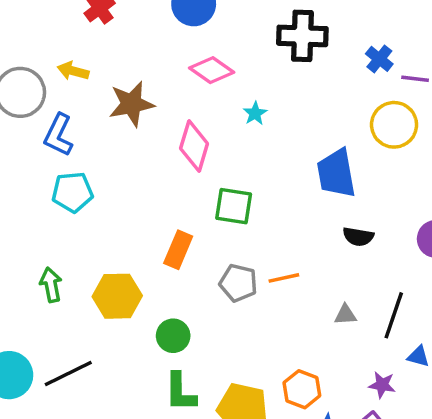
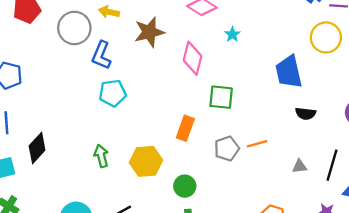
gray pentagon: (238, 283) -> (227, 149), turned -30

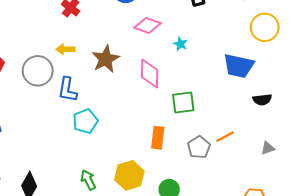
blue trapezoid: (289, 72) -> (239, 66), turned -52

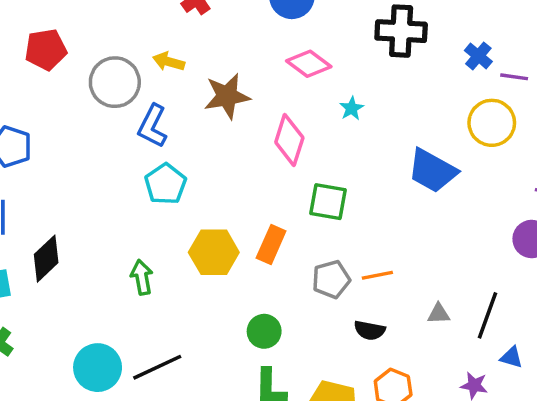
black semicircle: (262, 100) -> (370, 330), moved
cyan pentagon: (85, 121) -> (165, 184), turned -30
yellow hexagon: (129, 175) -> (214, 252), moved

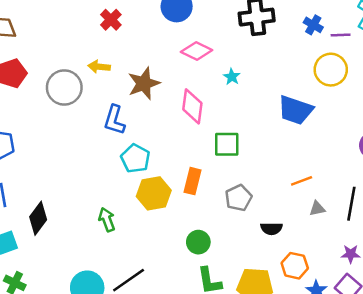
blue L-shape: (153, 126) -> (114, 120), moved
cyan pentagon: (165, 184) -> (135, 159), moved
orange line: (377, 275) -> (302, 181), moved

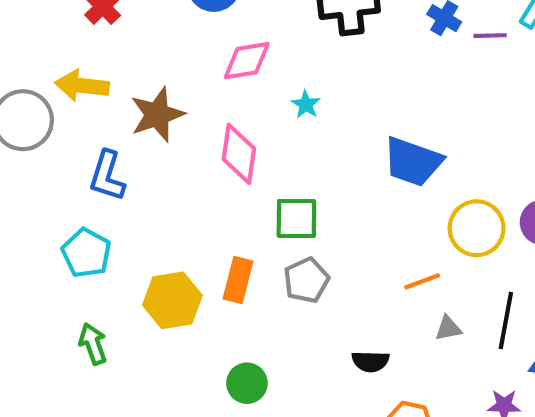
pink diamond: (197, 51) -> (247, 61), turned -36
yellow arrow: (99, 67) -> (82, 86), size x1.4
yellow circle: (331, 70) -> (477, 228), moved
cyan pentagon: (135, 159) -> (86, 253), moved
gray pentagon: (238, 198) -> (306, 280), moved

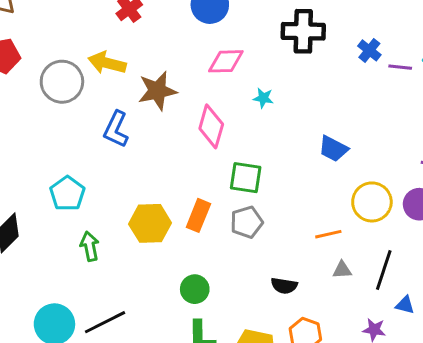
cyan star: (306, 105) -> (263, 98), turned -30
blue trapezoid: (413, 162) -> (333, 149), size x0.7
cyan pentagon: (86, 253) -> (67, 194), moved

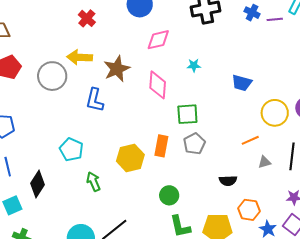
cyan star: (263, 98) -> (194, 65), moved

